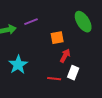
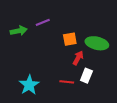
green ellipse: (83, 22) -> (97, 43), moved, turned -45
cyan star: (18, 65) -> (29, 85), moved

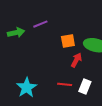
white rectangle: (86, 76) -> (85, 86), moved

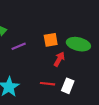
purple line: (40, 24) -> (19, 46), moved

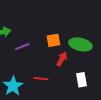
red line: (47, 84) -> (41, 79), moved
white rectangle: (68, 86) -> (81, 80), moved, turned -32

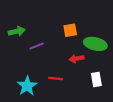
orange square: (53, 40) -> (70, 30), moved
red arrow: (62, 59) -> (76, 59), turned -128

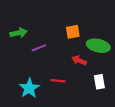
red arrow: (76, 59) -> (79, 61), turned 32

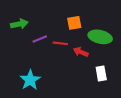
red line: (58, 81) -> (60, 43), moved

